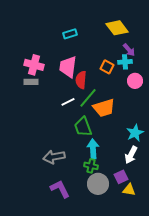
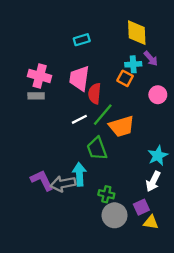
yellow diamond: (117, 28) -> (137, 33), turned 35
cyan cross: (125, 62) -> (133, 64), moved
cyan arrow: (93, 149) -> (79, 174), moved
purple L-shape: (60, 189) -> (42, 180), moved

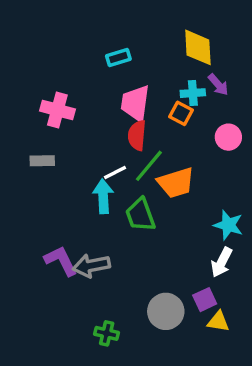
pink trapezoid: (79, 78) -> (135, 103), moved
gray rectangle: (36, 96) -> (42, 161), moved
cyan star: (158, 156) -> (228, 225), turned -30
cyan arrow: (79, 174) -> (103, 196), moved
green cross: (106, 194) -> (107, 333), moved

